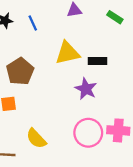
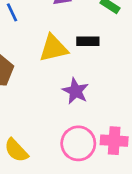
black rectangle: (97, 61) -> (88, 41), moved

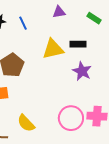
purple star: (76, 91) -> (82, 71), moved

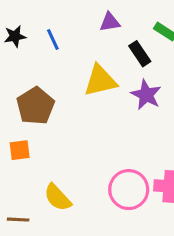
black rectangle: (78, 44) -> (140, 54), moved, turned 56
purple star: (82, 71) -> (146, 95), moved

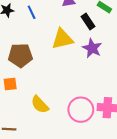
brown pentagon: (36, 106) -> (20, 55), turned 30
yellow semicircle: (58, 197) -> (40, 105), moved

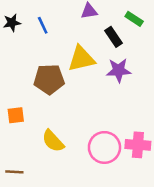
purple star: (92, 48) -> (119, 70), turned -30
brown pentagon: (20, 55) -> (49, 79), moved

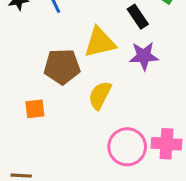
orange square: (16, 115) -> (35, 109), moved
yellow semicircle: (53, 141) -> (100, 95), moved, turned 70

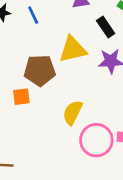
yellow semicircle: (100, 95) -> (73, 113), moved
orange square: (35, 109) -> (21, 97), moved

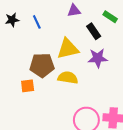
yellow semicircle: (73, 113) -> (68, 78), moved, turned 72

